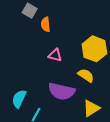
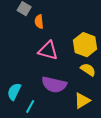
pink triangle: (55, 55) -> (48, 51), size x1.5
yellow semicircle: (86, 75) -> (88, 70), moved

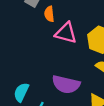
pink triangle: (48, 51) -> (66, 33), moved

